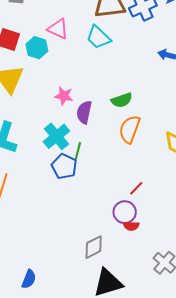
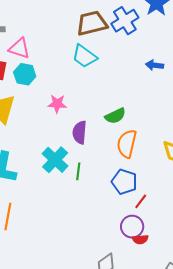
pink triangle: (58, 29) -> (19, 48), moved
pink star: (64, 96) -> (57, 104), moved
blue pentagon: (64, 166) -> (124, 182), moved

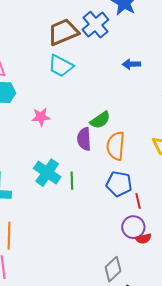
purple semicircle: (80, 132) -> (84, 139), moved
red line: (141, 201) -> (138, 201), turned -42

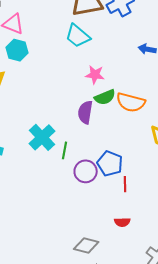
pink star: (41, 117) -> (95, 75), moved
orange semicircle: (116, 146) -> (131, 102), moved, turned -92
purple circle: (133, 227) -> (86, 171), moved
gray diamond: (113, 269) -> (86, 246), turned 45

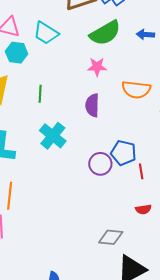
cyan trapezoid: (78, 36) -> (46, 33), moved
green semicircle: (105, 97) -> (105, 33), moved, size x1.5
green line: (64, 150) -> (40, 94), moved

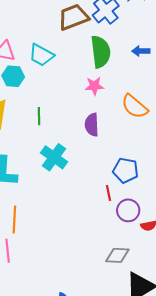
green semicircle: (105, 33) -> (101, 52), turned -64
orange semicircle: (136, 90) -> (135, 106), turned 36
purple circle: (100, 164) -> (128, 210), moved
red line: (141, 171) -> (109, 193), moved

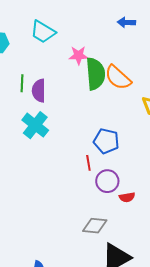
green semicircle: (101, 52) -> (95, 74), moved
cyan trapezoid: (41, 55) -> (43, 32), moved
purple semicircle: (92, 125) -> (39, 91), moved

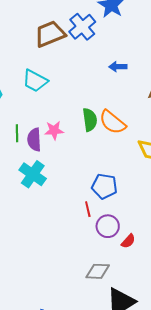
pink star: (78, 55) -> (54, 130), moved
green semicircle: (95, 74) -> (90, 120), size x0.7
red semicircle: (127, 197) -> (128, 241), turned -35

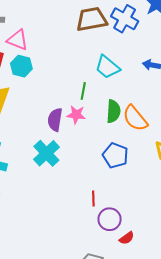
blue cross: (82, 27) -> (125, 19), turned -32
cyan trapezoid: (35, 81) -> (107, 67), moved
green line: (17, 133) -> (83, 91), moved
blue pentagon: (104, 186) -> (115, 155), moved

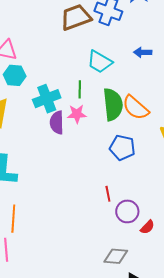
green semicircle: (113, 111) -> (113, 104), size x1.4
cyan cross: (46, 153) -> (47, 99), moved, turned 32

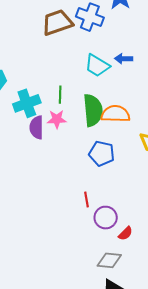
cyan trapezoid: (100, 62) -> (97, 66), moved
orange semicircle: (136, 108) -> (115, 114), turned 140
gray diamond: (116, 256) -> (109, 260), moved

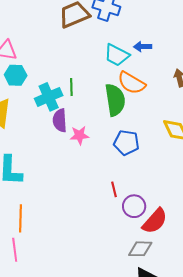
green line: (60, 95) -> (71, 87), moved
orange semicircle: (115, 114) -> (131, 83), moved, turned -148
pink star: (57, 119) -> (79, 135), moved
red semicircle: (125, 233) -> (155, 221), size x1.8

